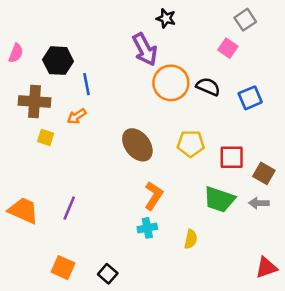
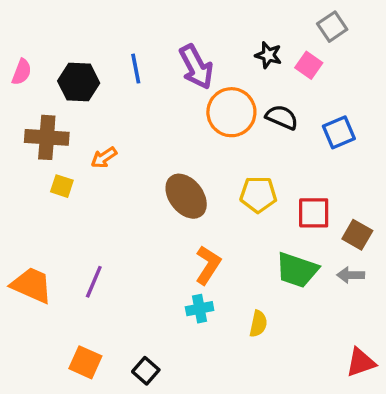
black star: (166, 18) -> (268, 55), moved
blue line: (87, 84) -> (136, 69), moved

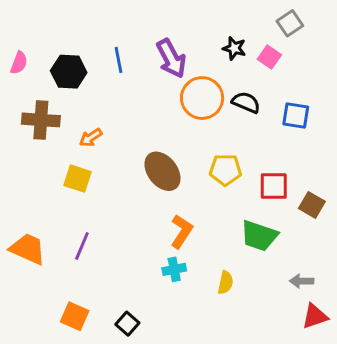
blue square: (339, 132) -> (296, 116), turned 32
yellow square: (62, 186) -> (78, 179), moved, size x1.4
gray arrow: (351, 275) -> (302, 281), moved

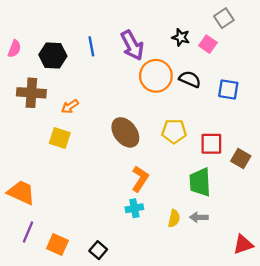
green trapezoid: (259, 236) -> (200, 182), turned 68
purple line: (82, 246) -> (28, 232), moved
gray arrow: (302, 281) -> (199, 217), moved

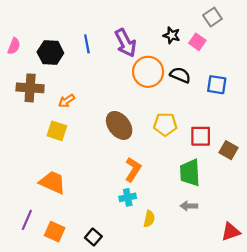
orange trapezoid: (21, 192) -> (53, 182), moved
yellow semicircle: (174, 218) -> (149, 219), moved

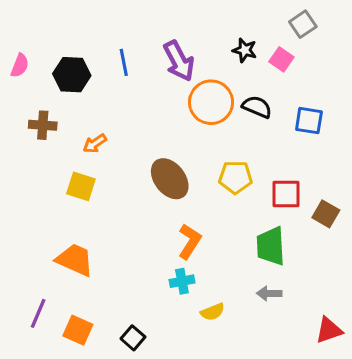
brown cross: (30, 88) -> (43, 125), size x0.7
yellow semicircle: (149, 219) -> (213, 312), turned 56

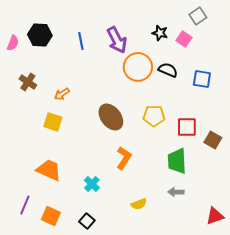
black hexagon: (72, 75) -> (40, 35), moved
brown cross: (43, 125) -> (28, 82), turned 30
cyan cross: (182, 281) -> (92, 184), moved, turned -35

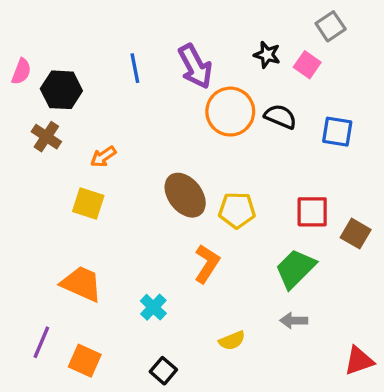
black hexagon: (40, 35) -> (61, 90), moved
yellow pentagon: (154, 116) -> (237, 210), moved
green trapezoid: (177, 161) -> (295, 269), turned 48
black square: (87, 221) -> (163, 371), moved

